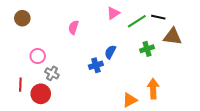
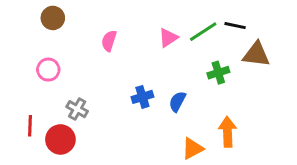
pink triangle: (113, 13) -> (168, 38), moved
brown circle: (22, 18) -> (53, 18), moved
blue semicircle: (110, 52) -> (177, 101), moved
pink circle: (38, 56) -> (48, 70), moved

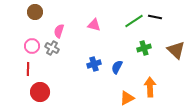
pink triangle: (168, 38) -> (94, 25), moved, turned 48
pink semicircle: (109, 41) -> (59, 31), moved
brown triangle: (256, 54) -> (176, 50), moved, turned 36
gray cross: (77, 109) -> (52, 48), moved
red line: (30, 126) -> (28, 69), moved

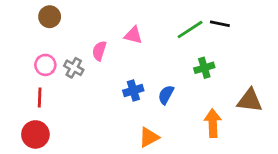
pink semicircle: (59, 31) -> (99, 51), moved
brown triangle: (176, 50) -> (250, 100), moved, turned -36
red circle: (40, 92) -> (35, 134), moved
orange triangle: (127, 98) -> (149, 137), moved

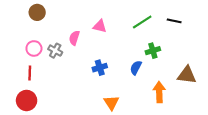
black line: (220, 24) -> (174, 21), moved
blue semicircle: (166, 95) -> (136, 68), moved
orange triangle: (149, 137) -> (111, 103), turned -35

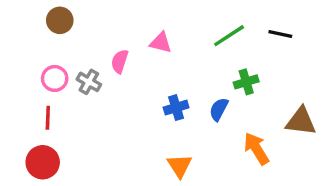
blue cross: (100, 68) -> (176, 108), moved
orange arrow: (159, 92) -> (256, 149), turned -30

